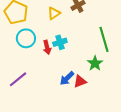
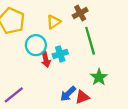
cyan circle: (26, 38) -> (36, 45), moved
green line: (104, 39) -> (90, 41), moved

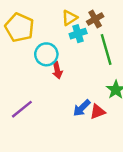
yellow triangle: (54, 22) -> (69, 18), moved
cyan cross: (60, 54) -> (78, 34), moved

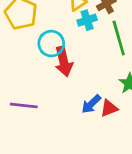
red arrow: (57, 70) -> (64, 61), size x1.5
purple line: (22, 109) -> (24, 105), turned 45

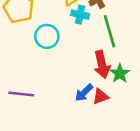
cyan cross: (87, 20) -> (80, 15), turned 30
red arrow: (64, 61) -> (102, 65), moved

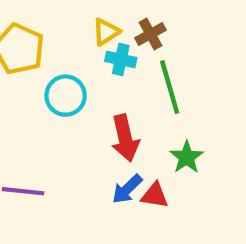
red arrow: (102, 65) -> (125, 138), moved
red triangle: (101, 97) -> (155, 195), turned 30

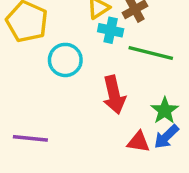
green line: (170, 87) -> (151, 53), turned -60
blue arrow: (127, 189) -> (166, 137), moved

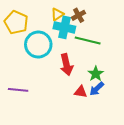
cyan cross: (111, 30) -> (64, 27), size x1.5
cyan circle: (65, 60) -> (38, 45), size x1.4

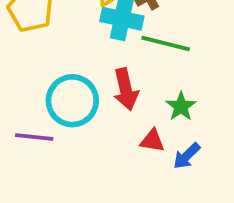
cyan circle: (38, 45) -> (72, 101), moved
blue arrow: (97, 89) -> (187, 156), moved

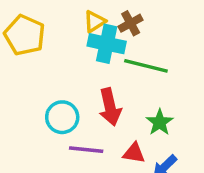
cyan circle: (72, 101) -> (62, 117), size x0.7
purple line: (34, 137) -> (86, 150), moved

